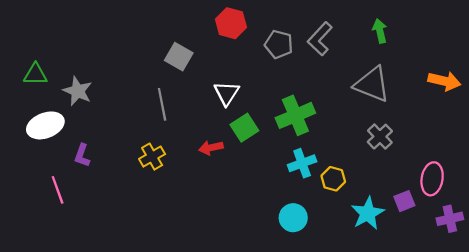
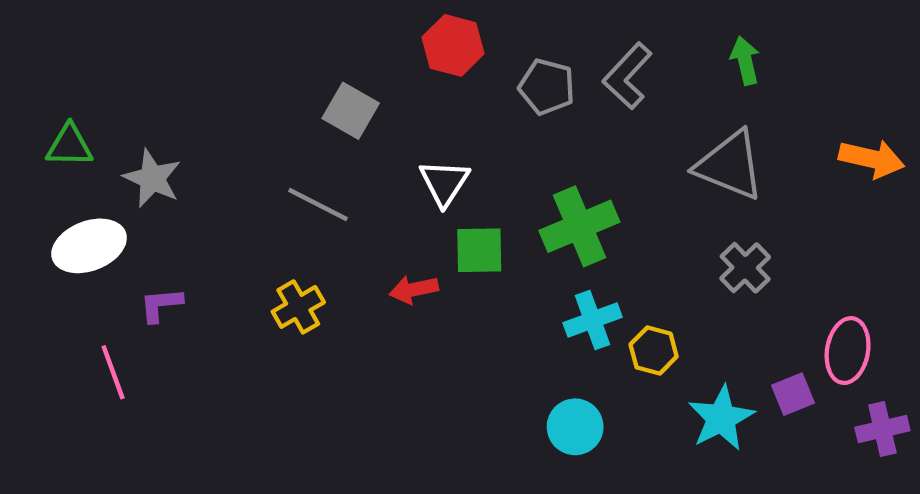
gray line: (162, 104) -> (318, 204), turned -52
green square: (244, 128) -> (479, 250), turned 32
purple L-shape: (82, 155) -> (161, 305), turned 65

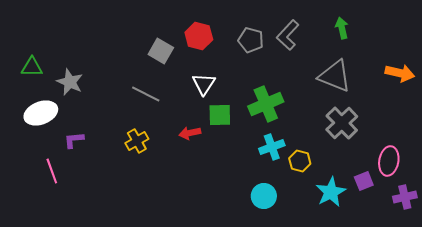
red hexagon: (453, 45) -> (199, 36), moved
gray cross: (745, 268) -> (342, 123), size x1.4

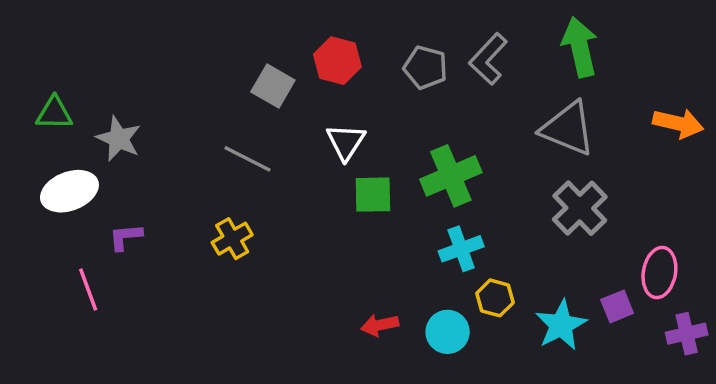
green arrow: (342, 28) -> (580, 47), size x1.6
red arrow: (190, 133) -> (380, 325), moved
yellow hexagon: (300, 161) -> (495, 298), moved

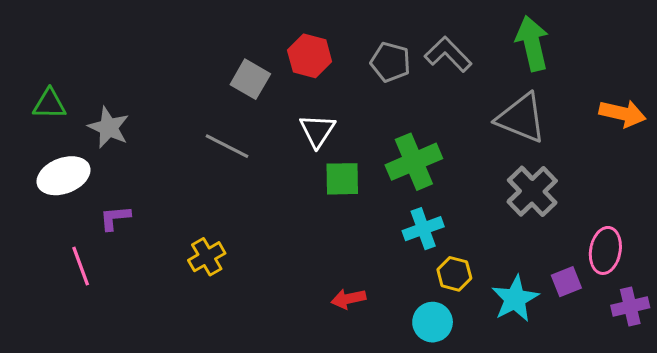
gray L-shape: (488, 59) -> (448, 54), turned 93
yellow cross: (232, 239) -> (207, 257), moved
cyan circle: (448, 332) -> (433, 322), moved

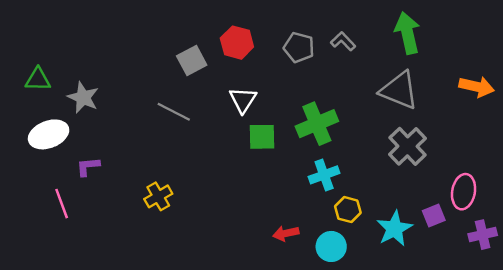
gray L-shape: (448, 54) -> (343, 41), size x0.7
gray square: (250, 79) -> (192, 60), turned 32
red arrow: (348, 299) -> (286, 233), moved

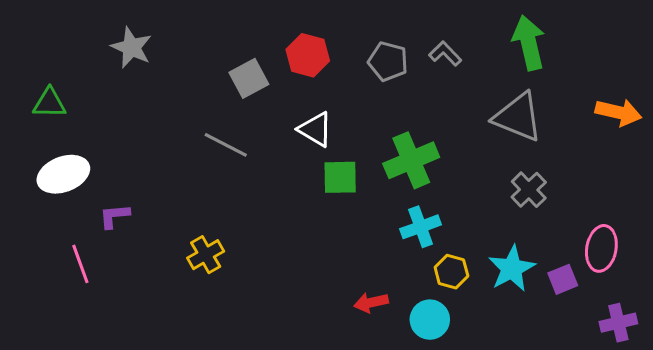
gray star: (83, 97) -> (131, 47), moved
white triangle: (243, 100) -> (315, 129), turned -32
gray cross: (407, 146) -> (529, 190), size x0.7
cyan star: (394, 229) -> (512, 269), moved
purple cross: (483, 235) -> (618, 323), moved

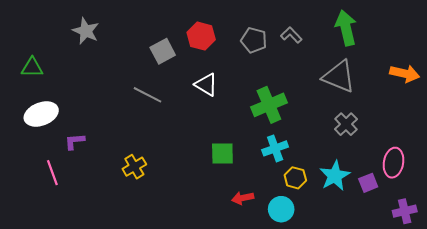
green square: (340, 177) -> (222, 153), moved

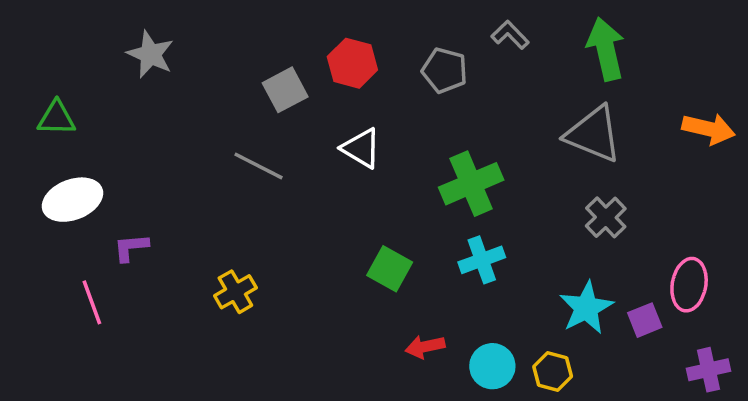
gray L-shape: (291, 35) -> (510, 35), moved
green square: (222, 153) -> (390, 269), turned 30
yellow hexagon: (295, 178) -> (553, 371), moved

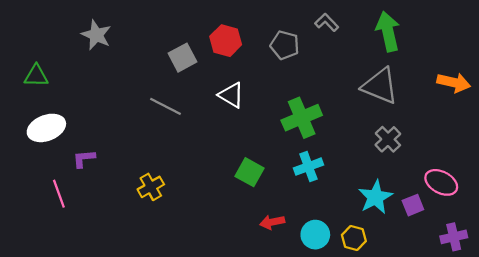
pink ellipse: (689, 285) -> (441, 182), turned -72

